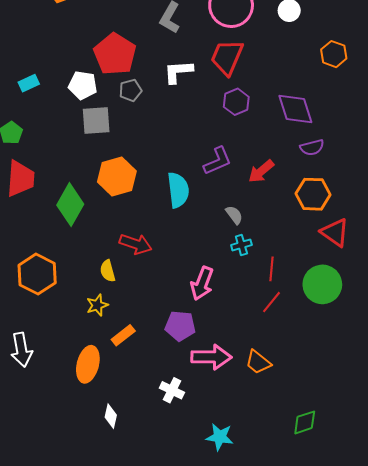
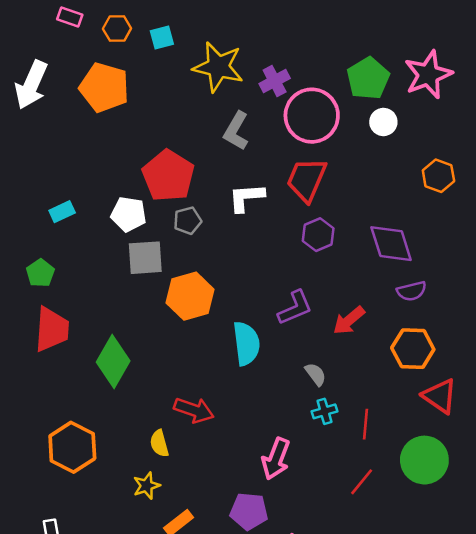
orange hexagon: (117, 176) -> (190, 296), moved
red line: (272, 269) -> (365, 424), moved

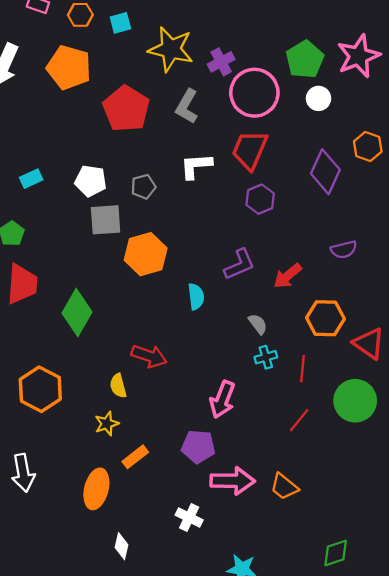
red pentagon: (168, 176) -> (126, 109), moved
purple diamond: (391, 244) -> (325, 172), moved, turned 42
cyan semicircle: (246, 344) -> (196, 297), size x0.7
orange hexagon: (413, 349) -> (325, 318), moved

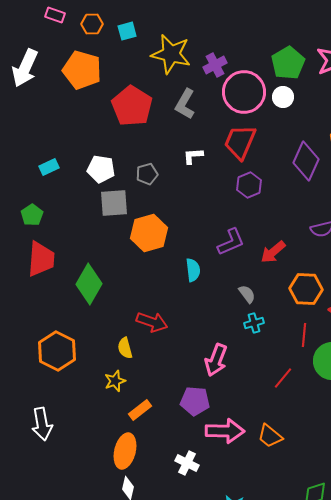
white circle: (319, 98) -> (283, 97), moved
white L-shape: (196, 166) -> (193, 156), size x0.7
red line: (302, 369) -> (304, 335), moved
orange ellipse: (96, 489) -> (125, 451), moved

